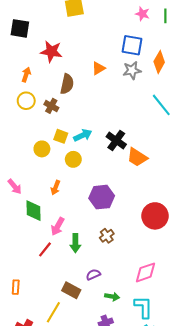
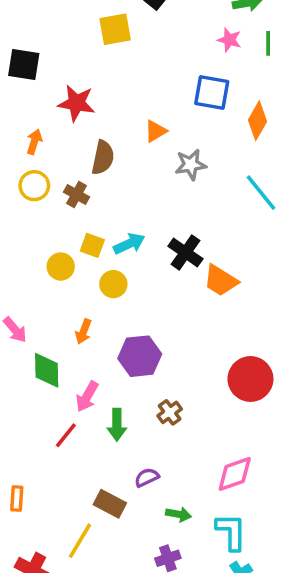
gray star: (132, 70) -> (191, 165), moved
purple hexagon: (102, 197) -> (140, 356), moved

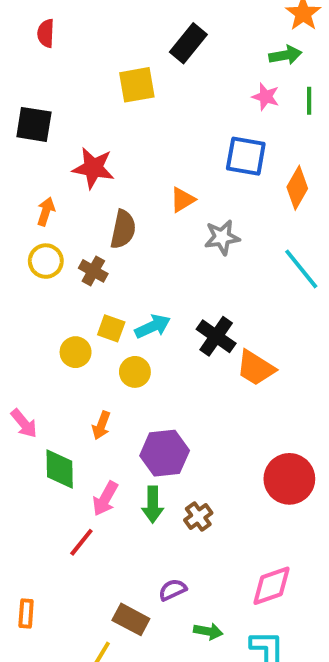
green arrow: (117, 425) -> (153, 505), moved

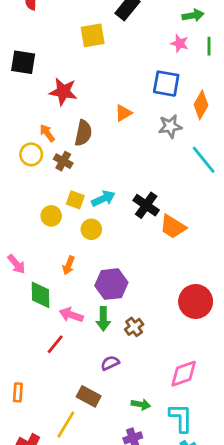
orange arrow: (46, 212) -> (47, 133), moved, turned -54
gray star: (222, 237) -> (170, 126), moved
pink arrow: (105, 499) -> (71, 315), turned 80
purple semicircle: (173, 590) -> (110, 363), moved

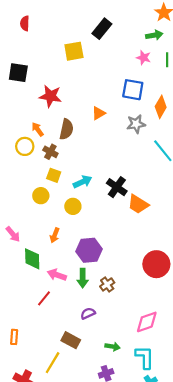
yellow square: (75, 200) -> (54, 175), moved

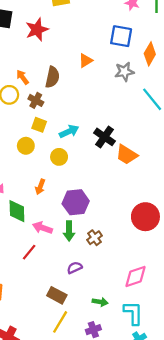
red star: (50, 96) -> (37, 30), moved, turned -30
yellow line: (53, 363) -> (60, 322), moved

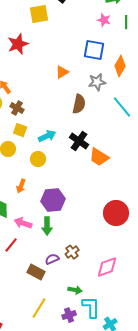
brown semicircle: (52, 77) -> (79, 104), moved
brown cross: (94, 238) -> (72, 252), moved
brown rectangle: (57, 295) -> (36, 272), moved
cyan L-shape: (133, 313) -> (91, 307), moved

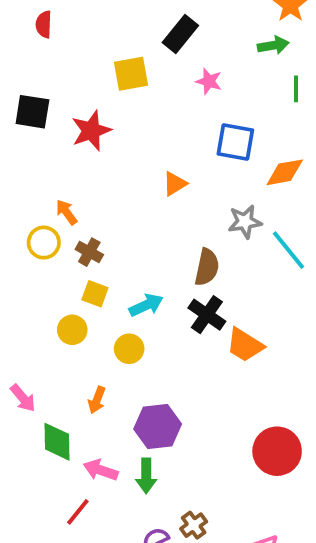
pink star: (104, 20) -> (209, 81), moved
orange diamond: (120, 66) -> (285, 172), turned 50
gray star: (97, 82) -> (245, 222), moved
brown semicircle: (79, 104) -> (207, 267), moved

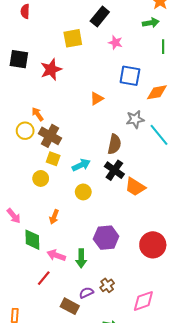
brown cross: (89, 252) -> (50, 136), size x1.5
yellow circle: (129, 349) -> (83, 192), moved
purple hexagon: (158, 427) -> (106, 238), moved

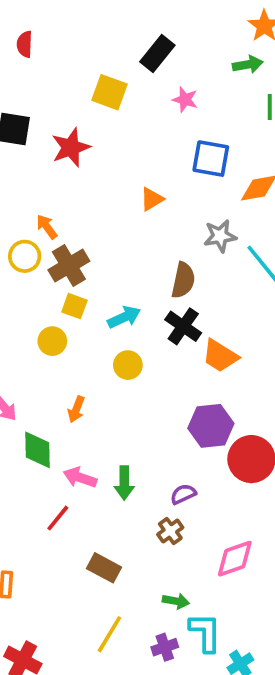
yellow square: (73, 38) -> (109, 92), turned 30
brown cross: (50, 136) -> (69, 265), turned 30
purple hexagon: (106, 238) -> (211, 426), moved
purple semicircle: (86, 293) -> (183, 494), moved

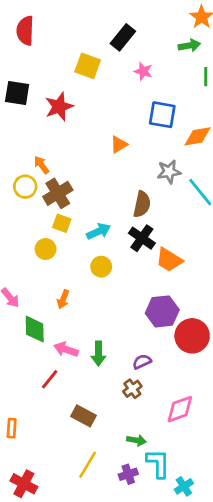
red semicircle: (25, 44) -> (25, 31), size x1.5

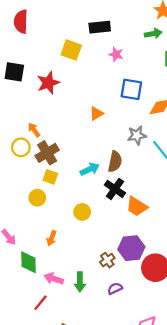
black rectangle: (123, 37) -> (100, 27), turned 45
cyan arrow: (98, 231) -> (90, 169), moved
brown cross: (132, 389) -> (107, 260), moved

